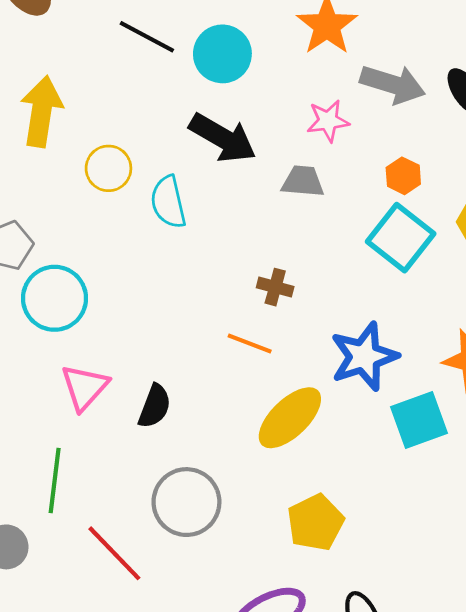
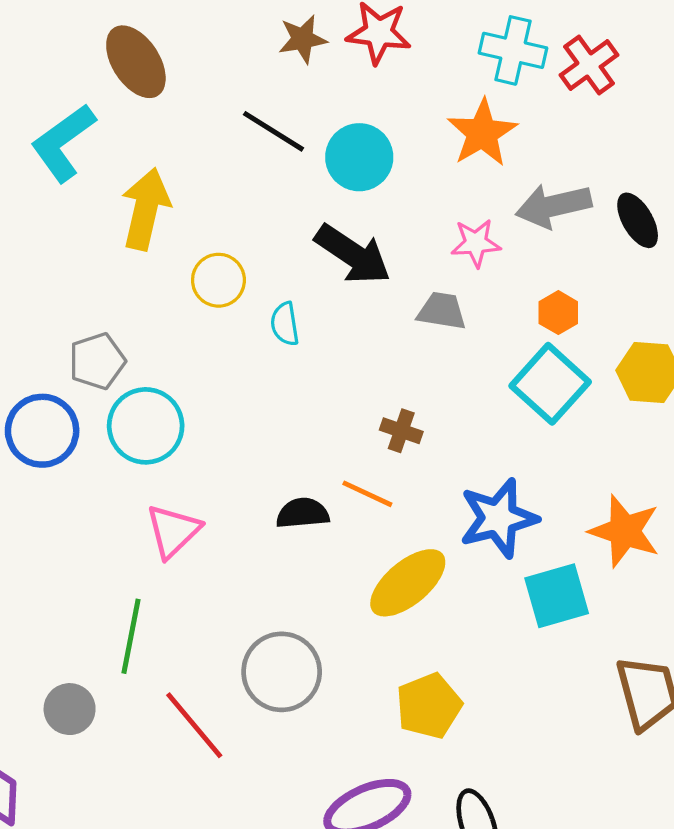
gray arrow: (393, 84) -> (553, 206), turned 146
cyan semicircle: (168, 202) -> (285, 324), size x0.7
black semicircle: (155, 406) -> (303, 513), moved, turned -120

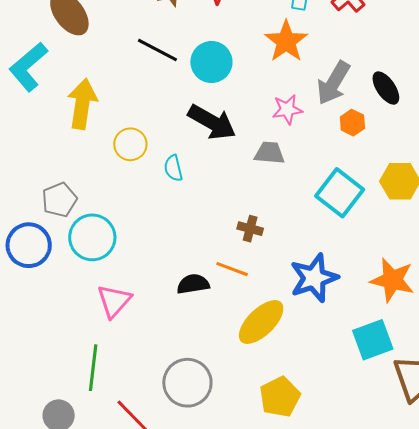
gray arrow: (553, 206) -> (333, 83), turned -42
orange hexagon: (558, 313) -> (352, 123), moved
cyan square: (557, 596) -> (373, 340), moved

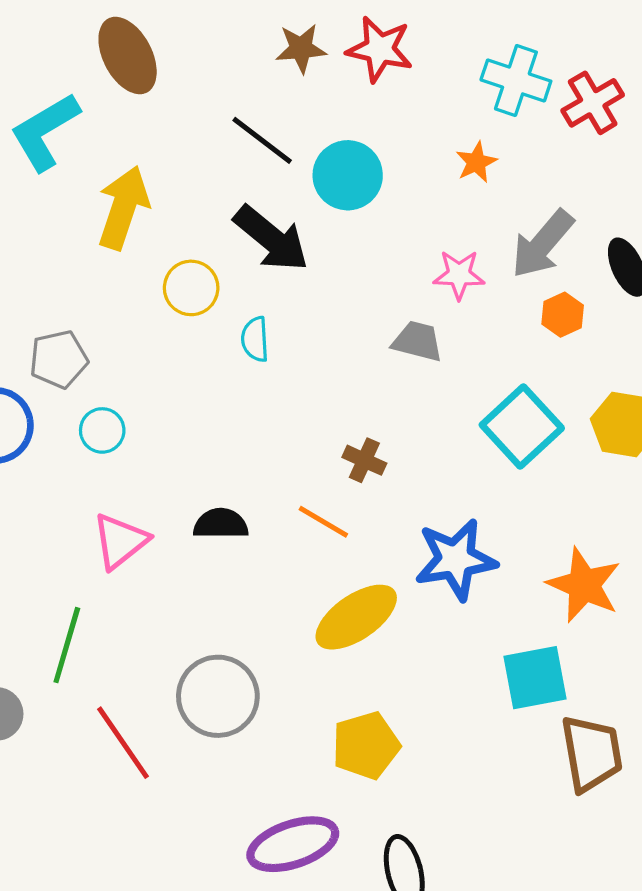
orange star: (286, 41) -> (476, 162), size x0.6
black arrow: (212, 122) -> (271, 238), moved
cyan circle: (92, 237) -> (102, 430), size x0.6
black semicircle: (193, 284) -> (221, 524), moved

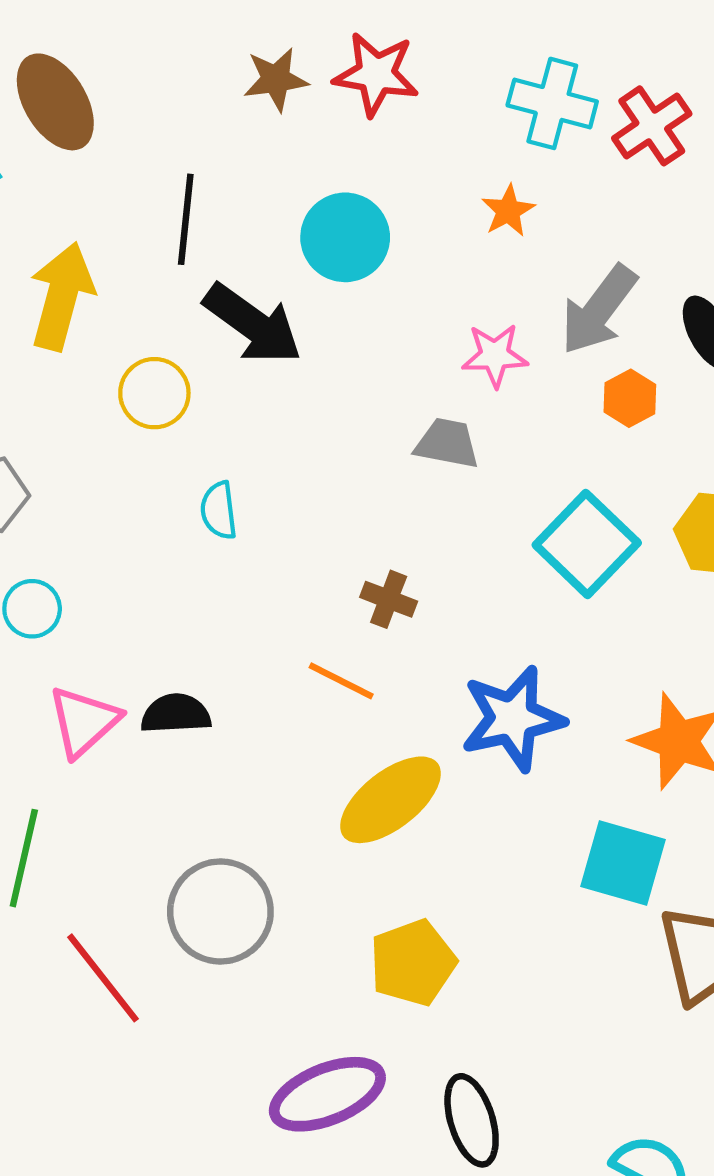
black line: (262, 140) -> (186, 219), moved, turned 62
cyan semicircle: (255, 339) -> (219, 510), moved
cyan circle: (102, 430) -> (32, 609), moved
black semicircle: (221, 524) -> (176, 714), moved
cyan square: (535, 678) -> (623, 863), turned 30

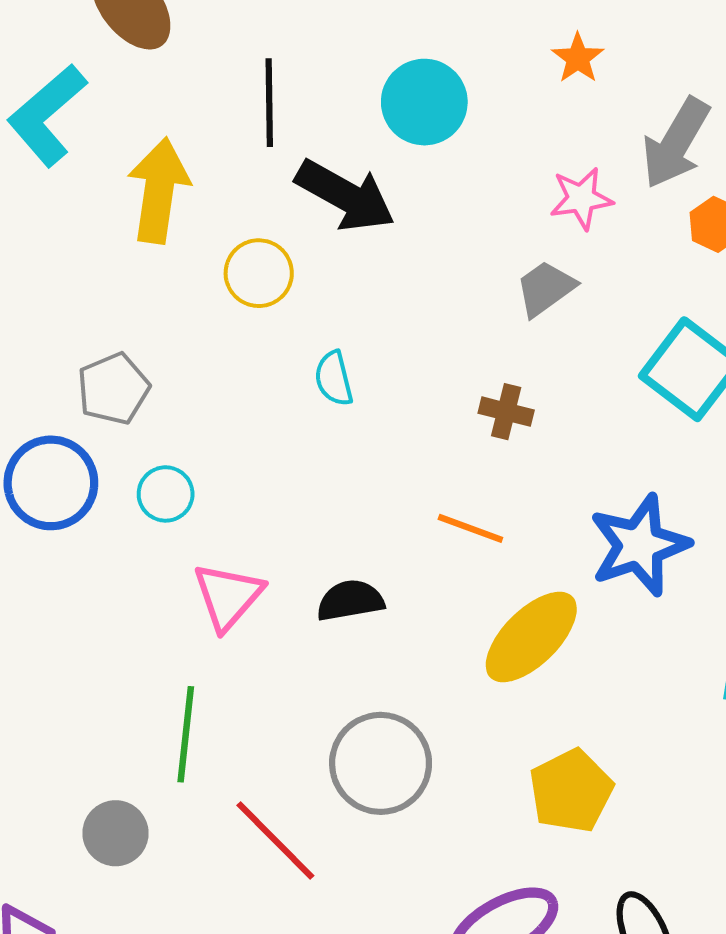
gray trapezoid: (447, 443) -> (545, 288), turned -40
brown cross: (389, 599) -> (506, 412), moved
black semicircle: (176, 714) -> (350, 600), moved

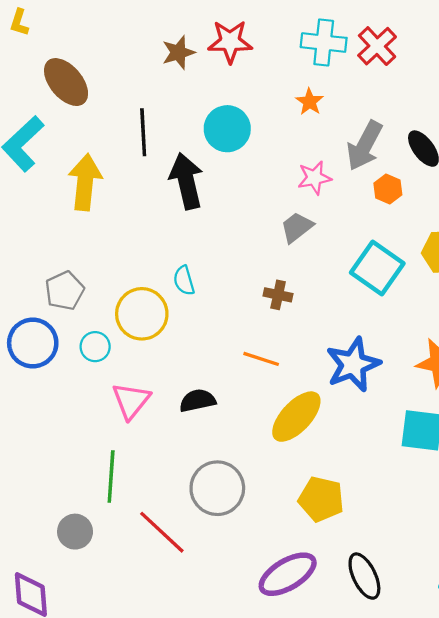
black arrow: (345, 196) -> (186, 181), turned -130
yellow circle: (259, 273) -> (142, 314), moved, size x1.4
yellow pentagon: (571, 791) -> (321, 499), turned -30

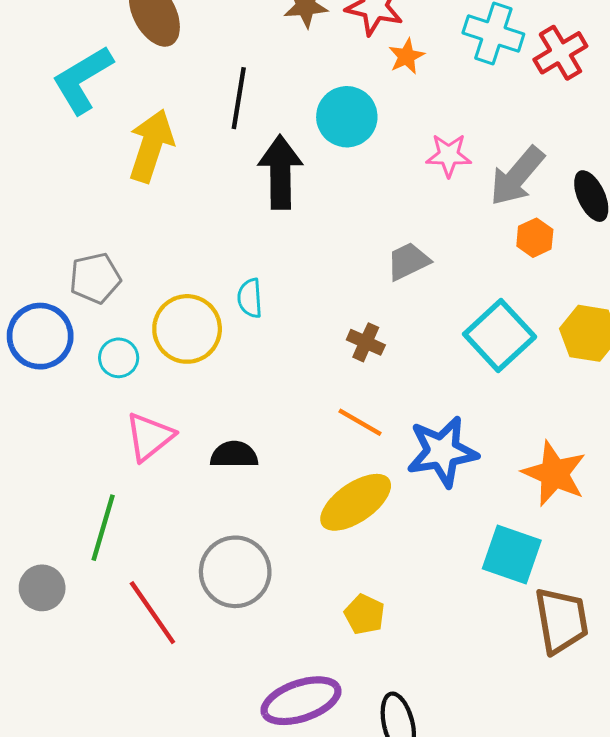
orange star: (310, 102) -> (406, 56), moved
pink star: (314, 178) -> (449, 155), moved
orange line: (261, 359) -> (360, 422), moved
yellow pentagon: (321, 499) -> (364, 614), size x0.7

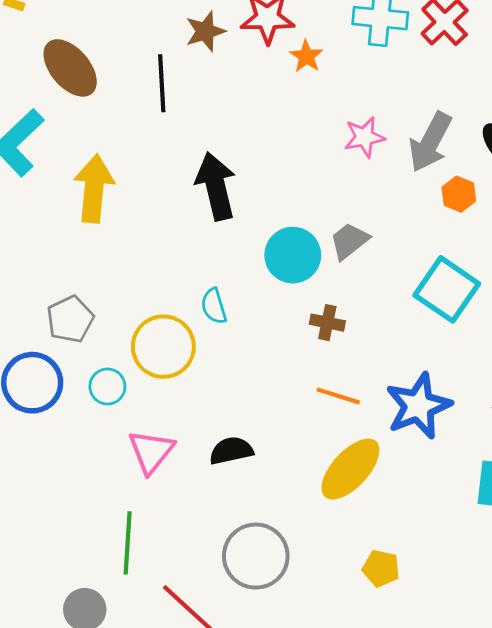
black line: (239, 98) -> (162, 83), moved
cyan circle: (347, 117) -> (293, 255), moved

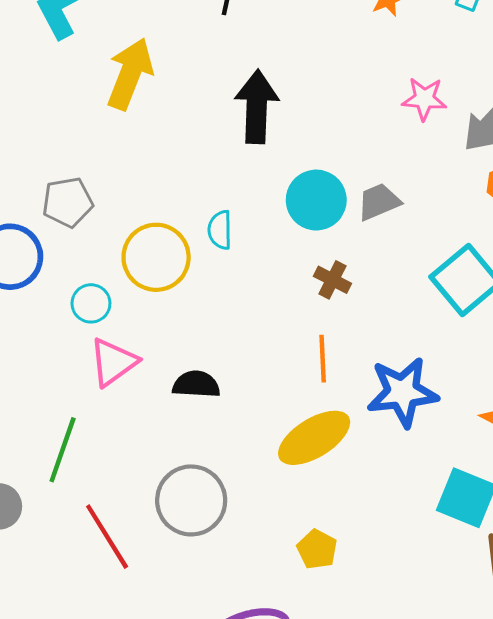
cyan circle: (107, 386) -> (91, 303), moved
orange line: (338, 396) -> (323, 359), turned 54

